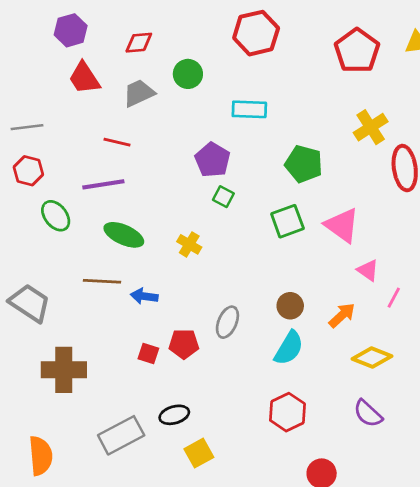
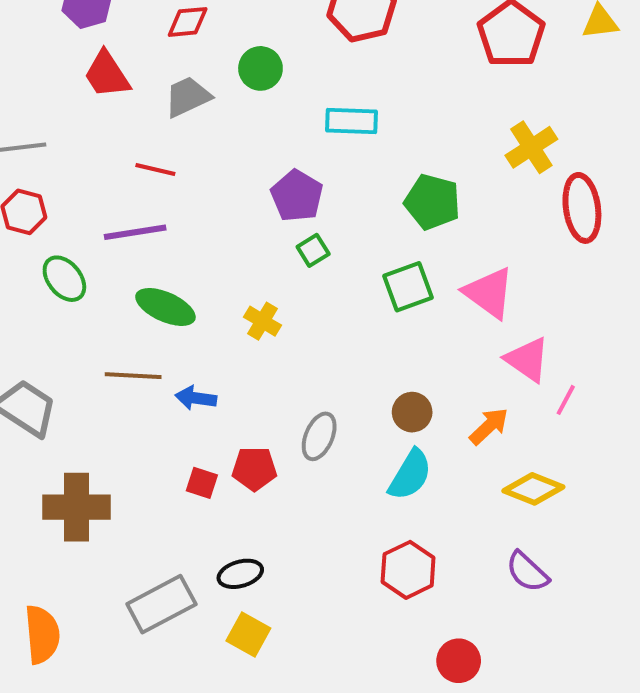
green square: (223, 197) -> (313, 250), turned 30
pink triangle: (368, 270) -> (527, 360), size x1.4
yellow square: (199, 453) -> (248, 634), moved, turned -32

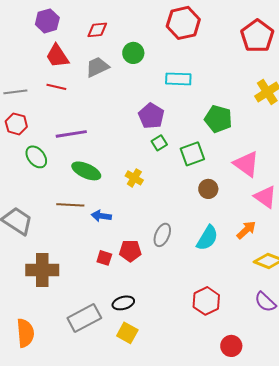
red line: (155, 170) -> (56, 87), moved
green square: (408, 287) -> (192, 154), moved
brown circle: (412, 412) -> (208, 189), moved
cyan semicircle: (410, 475) -> (207, 238), moved

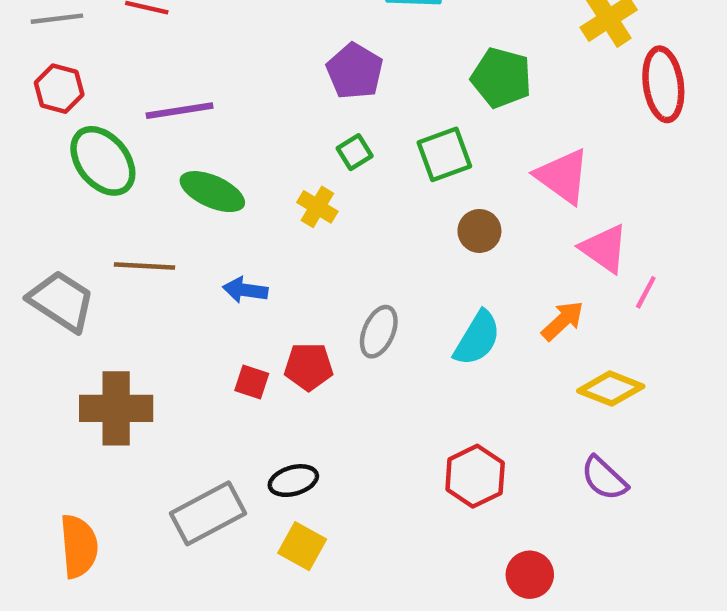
green square: (159, 143) -> (355, 152), moved
green ellipse: (36, 157) -> (103, 161), size x1.4
brown line: (70, 205) -> (144, 266), moved

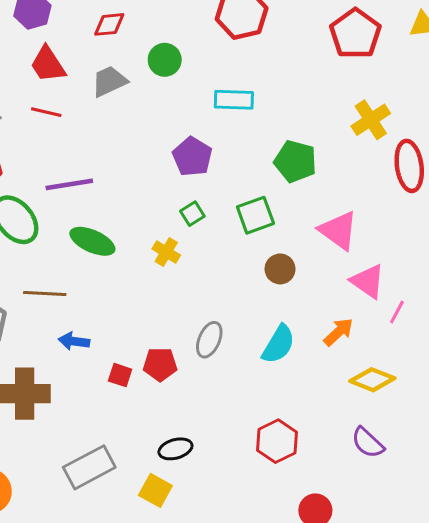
blue arrow: (245, 290) -> (74, 341), moved
black ellipse: (293, 481) -> (175, 449), moved

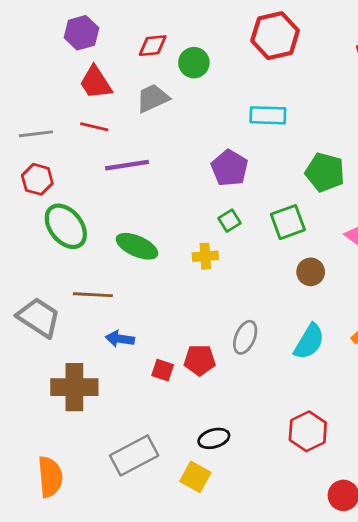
green circle: (165, 60) -> (194, 63), moved
purple line: (69, 184) -> (127, 165), moved
yellow cross: (166, 252) -> (205, 256), turned -35

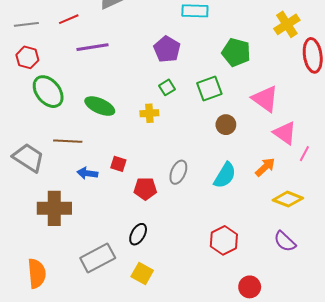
red line: (94, 127) -> (69, 19), turned -36
red square: (163, 370) -> (118, 164), moved
black ellipse: (214, 438) -> (138, 234), moved, turned -45

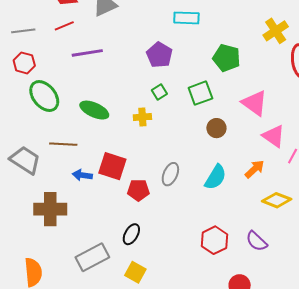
red square: (118, 164) -> (112, 166), size x1.8
purple semicircle: (285, 241) -> (257, 241), moved

